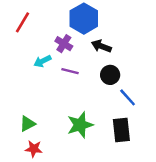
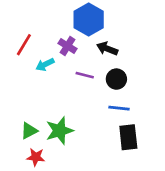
red line: (22, 22) -> (24, 45), moved
purple line: (70, 71) -> (85, 75), moved
blue line: (128, 97) -> (119, 108), moved, turned -42
green star: (80, 125) -> (60, 131), moved

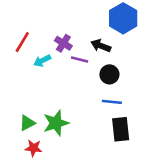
blue hexagon: (89, 20) -> (123, 18), moved
purple line: (85, 75) -> (80, 59), moved

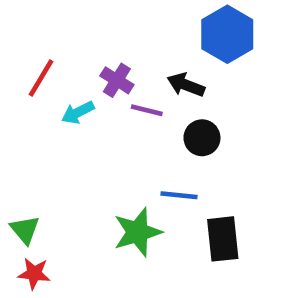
blue line: (112, 102) -> (179, 195), moved
green triangle: (27, 123) -> (25, 230), moved, turned -42
green star: (56, 123) -> (138, 232), moved
red star: (33, 148) -> (34, 273), moved

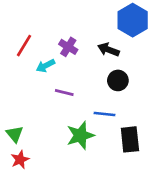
purple line: (147, 110) -> (64, 93), moved
red star: (34, 273) -> (20, 160), turned -30

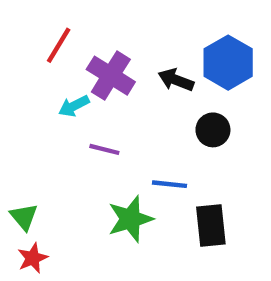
blue hexagon: (133, 20) -> (228, 63), moved
red line: (24, 46) -> (59, 45), moved
purple cross: (68, 47) -> (111, 76), size x1.5
black circle: (118, 80) -> (213, 130), moved

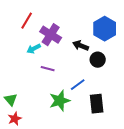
black arrow: (176, 80) -> (81, 46), moved
blue line: (169, 184) -> (78, 85), turned -42

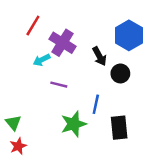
black arrow: (81, 46) -> (99, 56), turned -140
blue line: (78, 85) -> (96, 104), turned -42

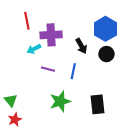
red line: (33, 25) -> (27, 21), turned -42
purple cross: (63, 43) -> (51, 35), turned -35
black circle: (120, 73) -> (106, 54), moved
blue line: (96, 104) -> (73, 71), moved

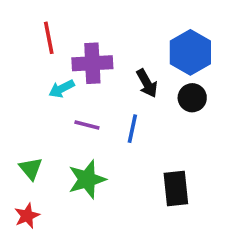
green triangle: (11, 100) -> (31, 169), moved
green star: (60, 101) -> (87, 179), moved

